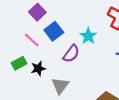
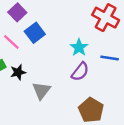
cyan star: (88, 36) -> (79, 47), moved
purple semicircle: (71, 54) -> (80, 72), moved

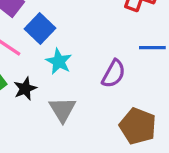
cyan star: (79, 47) -> (59, 61), moved

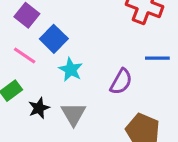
black star: (25, 89) -> (39, 108), moved

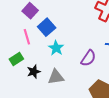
pink line: (25, 56) -> (27, 37), turned 35
gray triangle: (73, 114) -> (56, 77), turned 48

